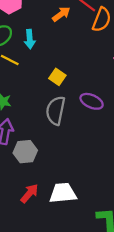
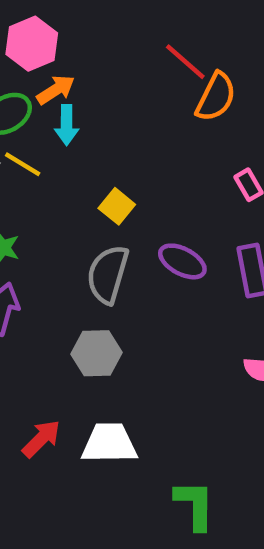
orange arrow: (61, 14) -> (56, 90), moved
gray hexagon: (25, 152) -> (97, 353), moved

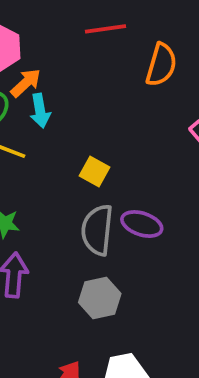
red line: (185, 62) -> (106, 29), moved, turned -39
purple ellipse: (182, 261) -> (142, 224), moved

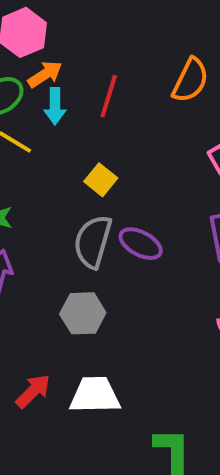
red line: (106, 29) -> (109, 96), moved, turned -75

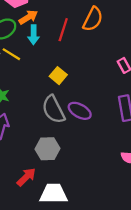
orange semicircle: (190, 80) -> (93, 19), moved
gray semicircle: (93, 242) -> (53, 109), turned -44
red arrow: (33, 391) -> (26, 177), moved

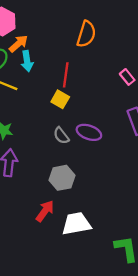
red line: (63, 30) -> (66, 75), moved
gray semicircle: (53, 109) -> (61, 136), size x0.6

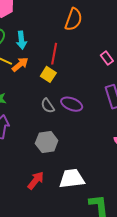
orange arrow: (18, 44) -> (20, 64), moved
red arrow: (45, 211) -> (36, 180), moved
white trapezoid: (76, 224) -> (72, 179), moved

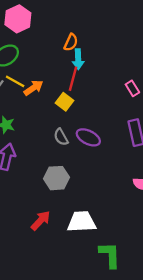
orange semicircle: (74, 19) -> (71, 42), moved, size x0.7
cyan arrow: (21, 40) -> (78, 59), moved

